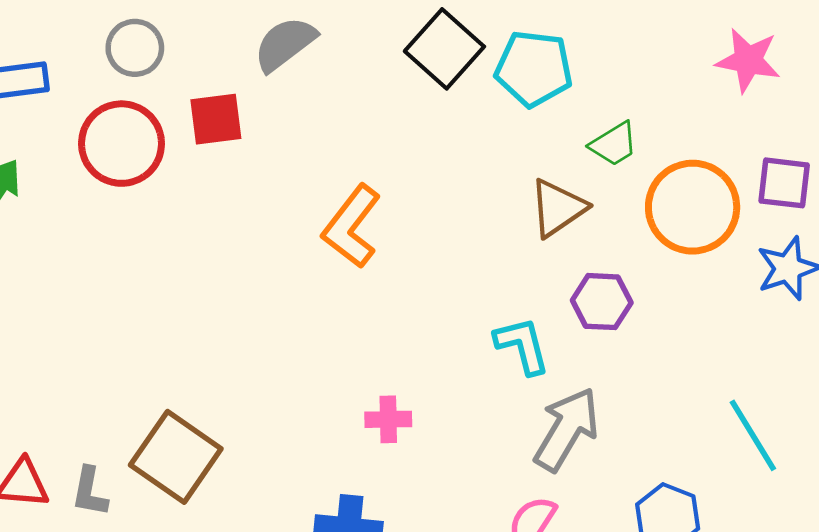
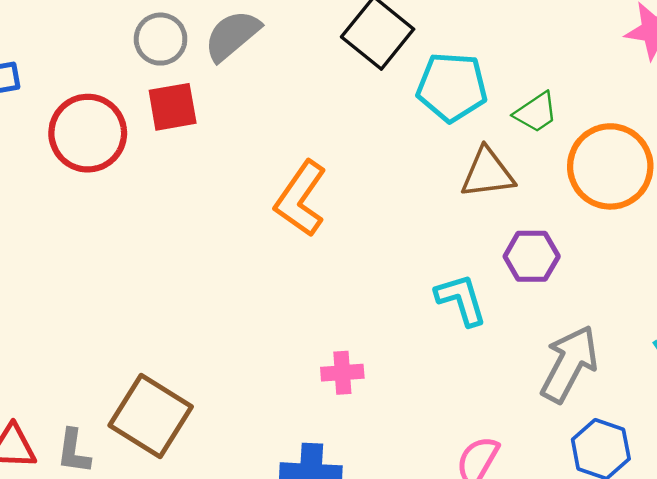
gray circle: (135, 48) -> (161, 39), moved
cyan pentagon: (534, 69) -> (452, 87), moved
brown triangle: (558, 208) -> (487, 173), turned 30
gray arrow: (567, 429) -> (569, 364), moved

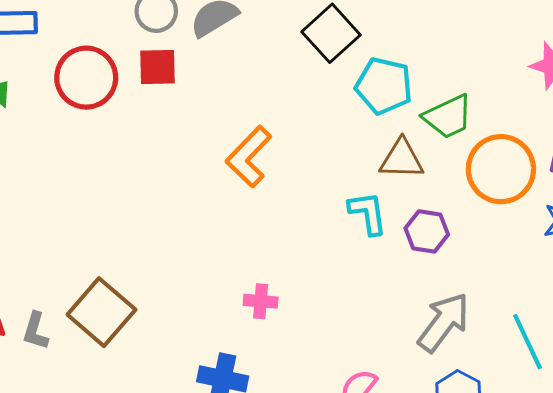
green trapezoid: (536, 112) -> (448, 117), size x1.4
cyan L-shape: (461, 300) -> (368, 213), moved

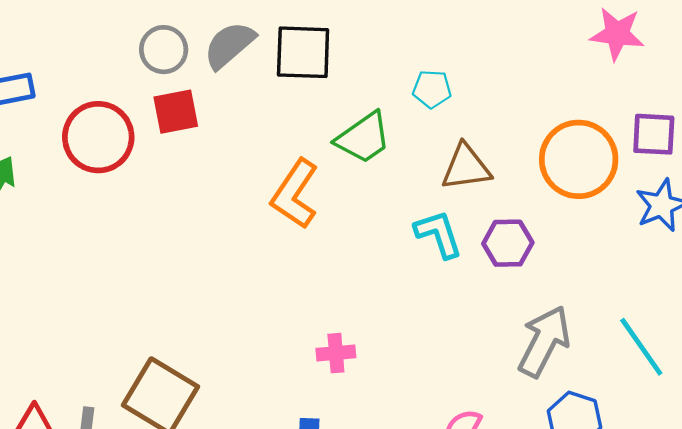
black square: (331, 33) -> (303, 52), moved, turned -36
cyan pentagon: (384, 86) -> (432, 89), size x0.6
green trapezoid: (448, 117) -> (363, 138), moved

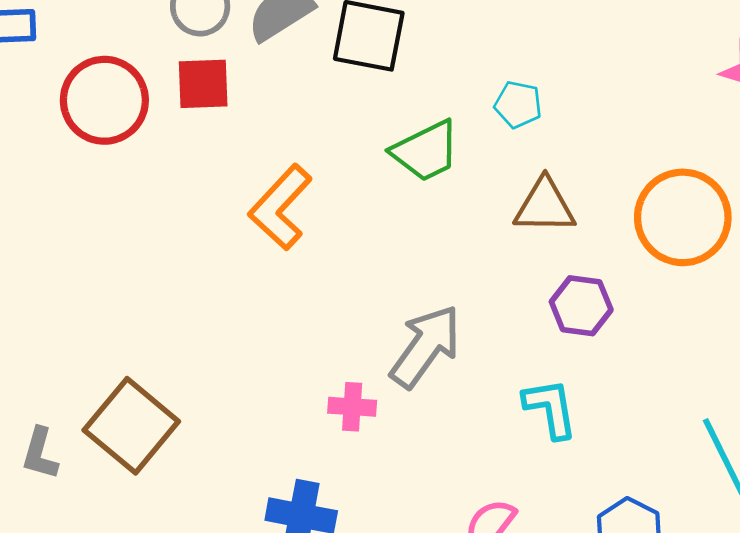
orange L-shape: (295, 194) -> (280, 207), moved
cyan L-shape: (438, 234) -> (550, 408), moved
gray arrow: (544, 341) -> (426, 346), moved

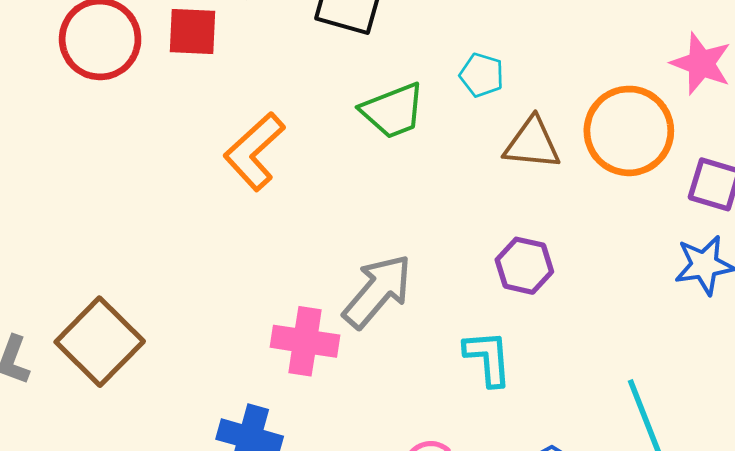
brown triangle: (545, 206) -> (532, 144), moved
orange circle: (683, 217) -> (629, 131), moved
pink cross: (352, 407) -> (305, 341), size x1.5

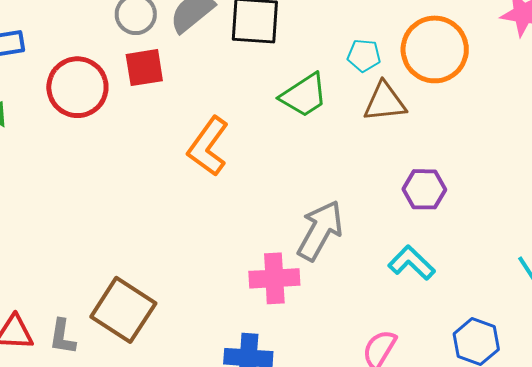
orange circle: (629, 131) -> (435, 49), moved
brown triangle: (532, 144) -> (385, 102), moved
cyan L-shape: (488, 358) -> (412, 263), turned -30

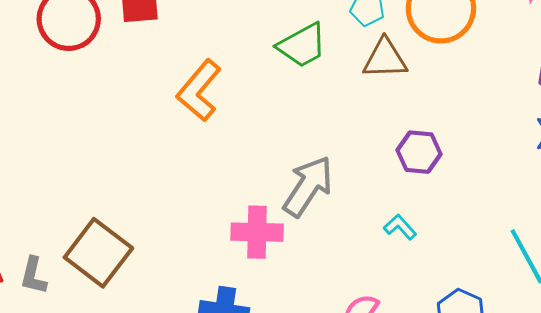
cyan L-shape: (412, 263) -> (400, 227), size x0.7

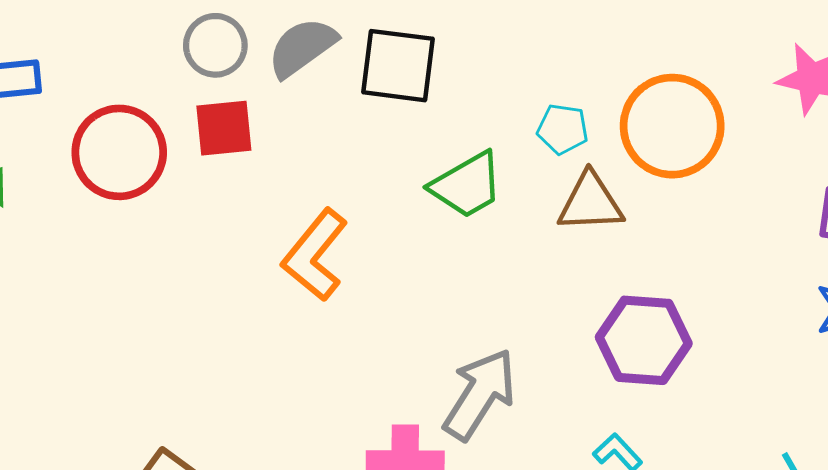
purple hexagon: (419, 152) -> (644, 340), size x1.4

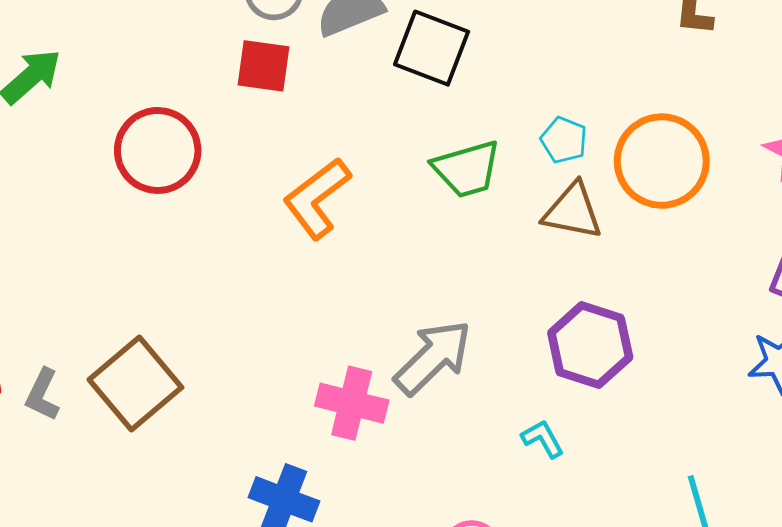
red circle: (119, 152) -> (158, 150), moved

